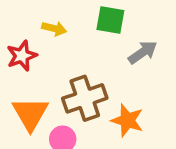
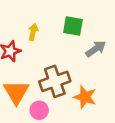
yellow arrow: (54, 29) -> (33, 32), turned -91

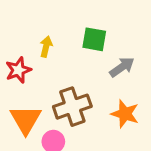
orange star: (85, 97) -> (125, 114), moved

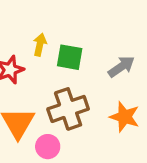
green square: (94, 39) -> (70, 57), moved

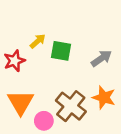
yellow arrow: (40, 45) -> (38, 41), turned 35
brown cross: (68, 109) -> (71, 106), moved, turned -32

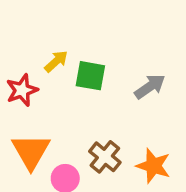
orange star: (104, 98) -> (153, 166), moved
brown cross: (71, 106) -> (105, 157), size x0.7

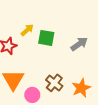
orange star: (153, 166) -> (81, 88), turned 30

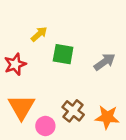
yellow arrow: (27, 30) -> (39, 34), moved
orange star: (81, 88) -> (107, 117), turned 30

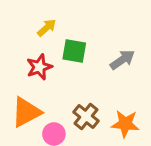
red star: (15, 64) -> (39, 67), moved
orange triangle: (21, 107) -> (26, 112), turned 32

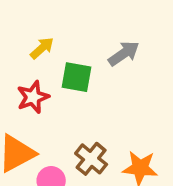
gray arrow: (122, 60) -> (124, 54), moved

